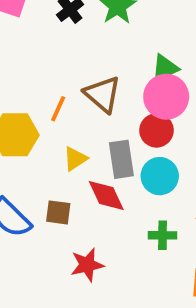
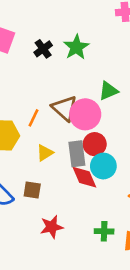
pink circle: (166, 97) -> (85, 114), moved
red circle: (157, 130) -> (95, 144), moved
red diamond: (106, 196) -> (84, 177), moved
green cross: (163, 235) -> (104, 231), moved

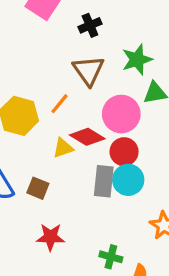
green star: (76, 47) -> (137, 60), moved
brown triangle: (65, 108) -> (88, 71), moved
gray rectangle: (77, 154) -> (104, 181), moved
red diamond: (84, 177) -> (87, 137), moved, turned -48

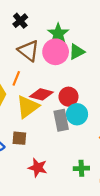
pink circle: (121, 114) -> (56, 52), moved
yellow triangle: (63, 148) -> (28, 107), size x1.6
red star: (50, 237) -> (38, 168), turned 30

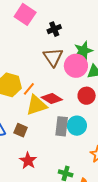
orange line: (16, 78) -> (29, 89), moved
red circle: (69, 97) -> (87, 96), moved

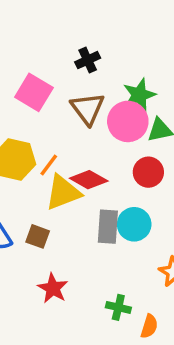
pink square: (25, 14) -> (34, 92), moved

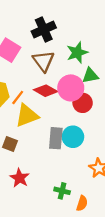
black cross: (88, 60) -> (44, 29), size x1.5
pink circle: (128, 121) -> (71, 88), moved
red diamond: (89, 180) -> (46, 91), moved

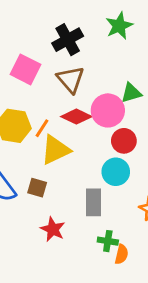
green star: (77, 53) -> (119, 26), moved
red circle: (83, 103) -> (124, 141), moved
gray rectangle: (56, 138) -> (93, 202), moved
orange semicircle: (82, 203) -> (122, 254), moved

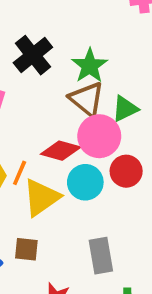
green star: (119, 26) -> (90, 66), moved
brown triangle: (71, 79) -> (87, 99), moved
cyan circle: (116, 172) -> (85, 182), moved

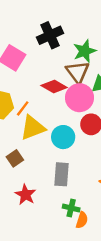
red diamond: (61, 151) -> (54, 86), moved
cyan circle: (85, 182) -> (63, 137), moved
brown square: (26, 249) -> (15, 158), turned 35

